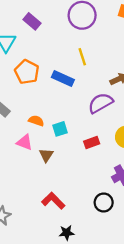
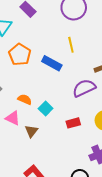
cyan square: (60, 129) -> (46, 108), turned -32

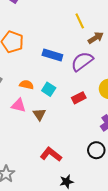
yellow line: (71, 45) -> (80, 21), moved
blue rectangle: (52, 63) -> (52, 55), moved

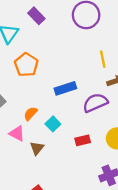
blue rectangle: (52, 55) -> (65, 88), turned -48
orange semicircle: (26, 85) -> (31, 114), turned -72

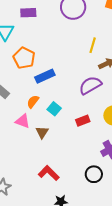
purple rectangle: (36, 16) -> (28, 13), turned -42
yellow line: (103, 59) -> (93, 45), turned 35
blue rectangle: (65, 88) -> (45, 76), moved

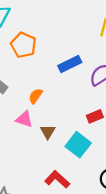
blue rectangle: (45, 76) -> (70, 64), moved
cyan square: (54, 109) -> (78, 145), moved, size x1.5

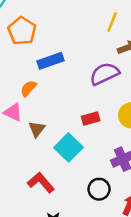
blue rectangle: (70, 64) -> (50, 61), moved

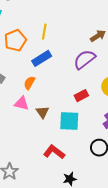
yellow line: (112, 22) -> (44, 32), moved
orange pentagon: (22, 31) -> (15, 40), turned 30
cyan square: (68, 147) -> (69, 121), turned -30

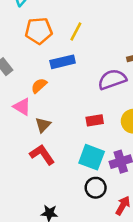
cyan square: (69, 121) -> (92, 157), moved
red L-shape: (54, 152) -> (42, 155), moved

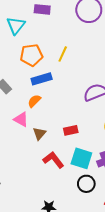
blue rectangle: (63, 62) -> (42, 79), moved
red rectangle: (95, 120) -> (71, 130), moved
red L-shape: (42, 155) -> (53, 160), moved

